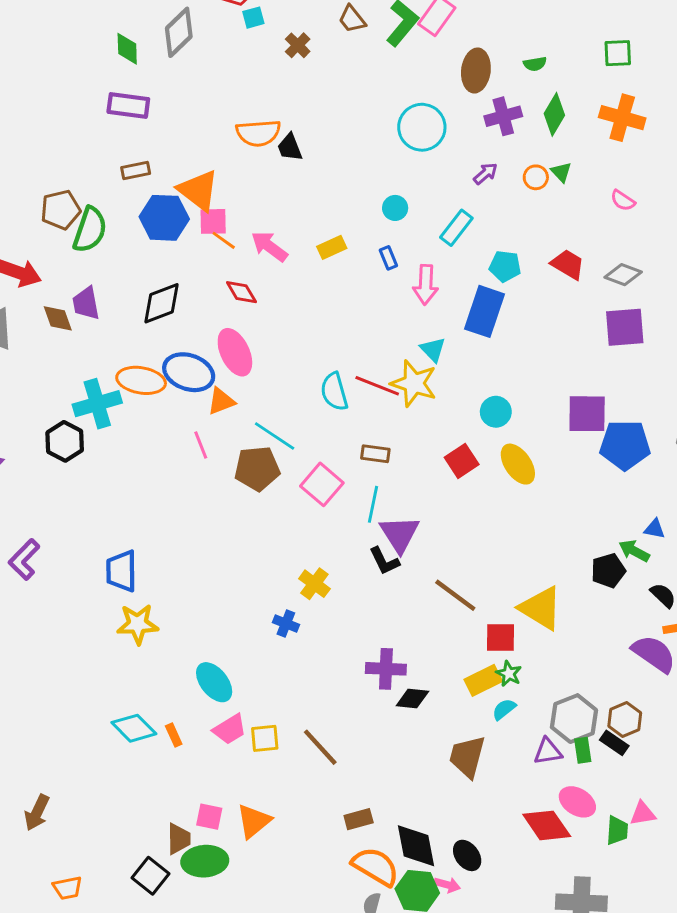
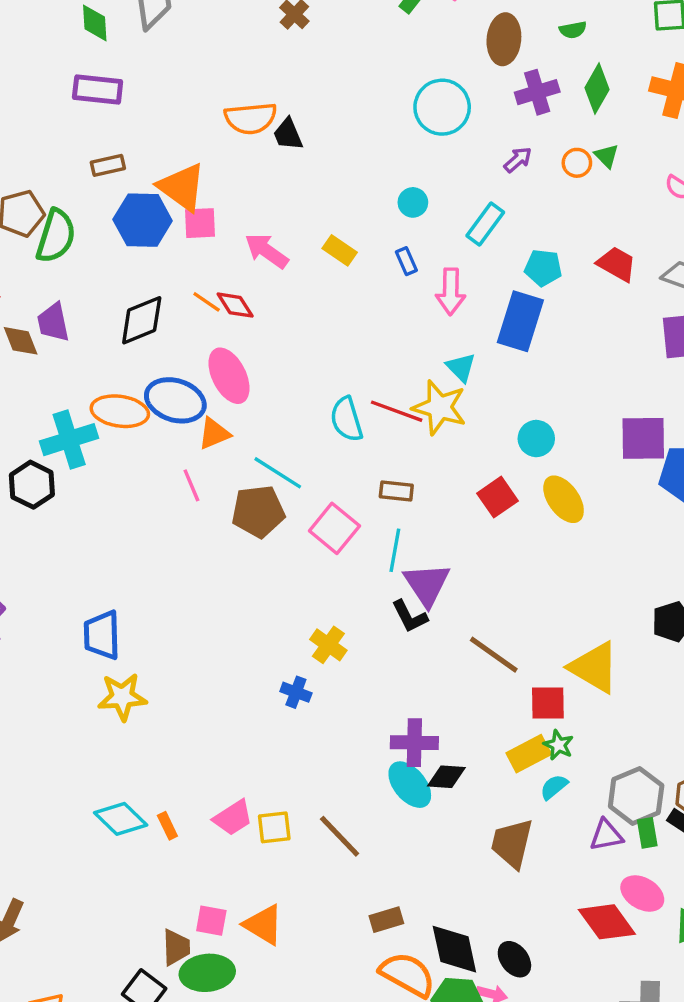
orange line: (224, 240) -> (207, 302), moved
yellow rectangle: (332, 247) -> (340, 250), turned 60
cyan ellipse: (214, 682) -> (410, 785), moved
orange triangle: (254, 821) -> (264, 925), turned -48

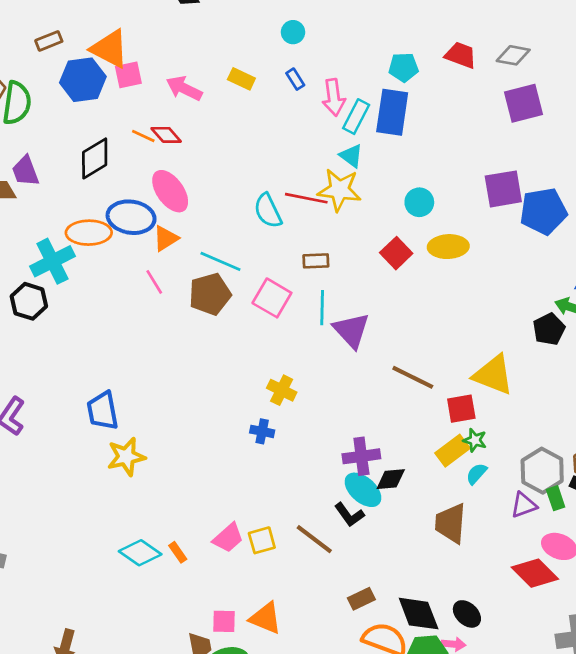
cyan rectangle: (485, 224) -> (356, 117), moved
yellow ellipse: (564, 499) -> (448, 247), turned -48
black L-shape: (410, 616) -> (349, 515), moved

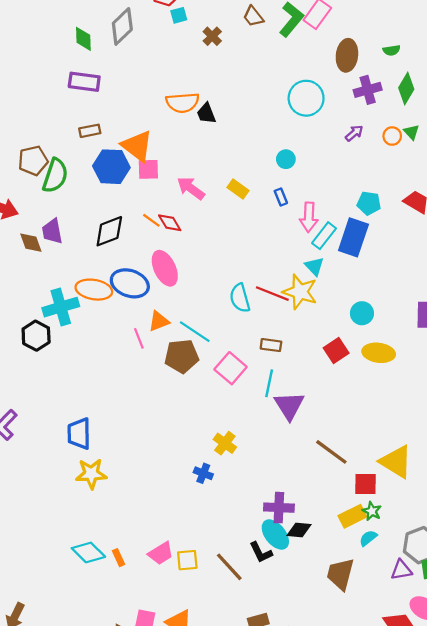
orange triangle: (166, 238) -> (159, 321), moved

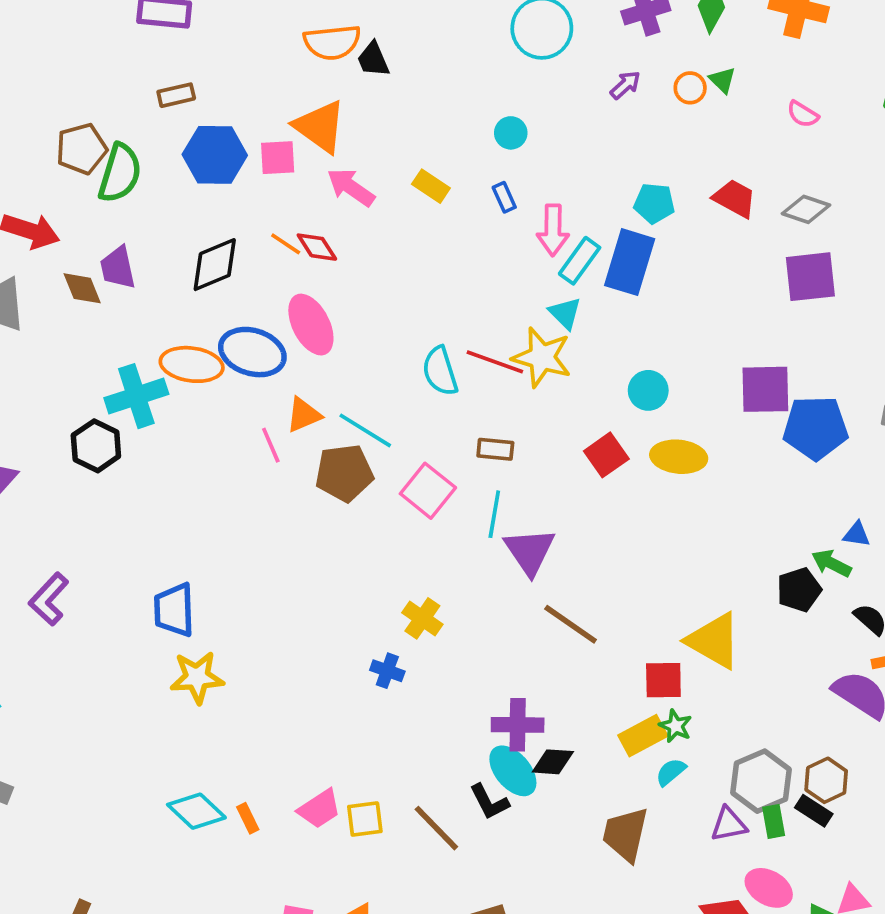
orange triangle: (137, 146) -> (320, 127), moved
brown line: (331, 452) -> (571, 624), moved

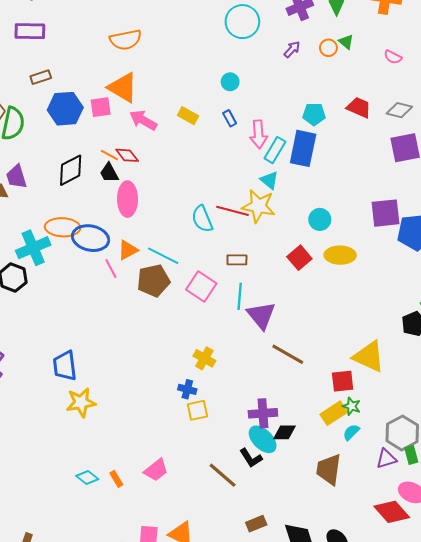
black trapezoid: (373, 59) -> (109, 173), moved
pink ellipse: (311, 325) -> (127, 199), turned 32
blue ellipse: (252, 352) -> (91, 238), moved
cyan diamond: (196, 811) -> (87, 477), size x0.7
yellow square: (365, 819) -> (197, 410), moved

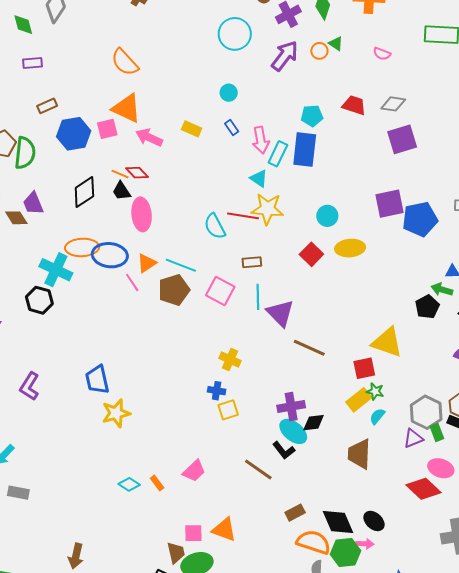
purple rectangle: (30, 31) -> (32, 63), size x0.7
orange semicircle: (126, 40) -> (125, 62), turned 64
purple arrow: (292, 49) -> (285, 56), size x1.8
cyan triangle: (269, 180) -> (259, 178), moved
cyan cross: (33, 248) -> (56, 270), turned -36

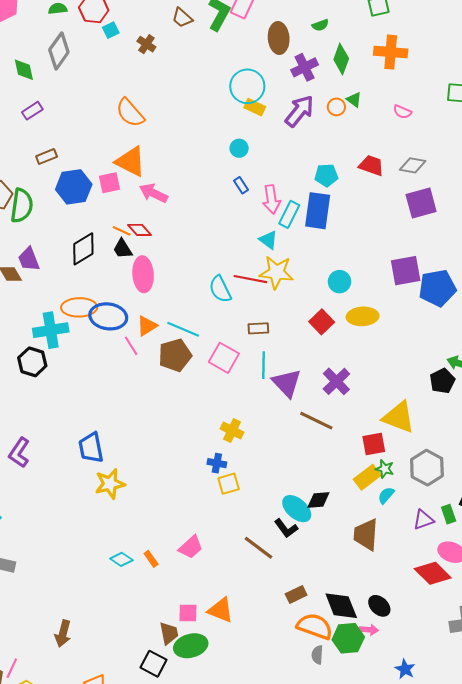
purple rectangle: (32, 63) -> (32, 111), turned -30
yellow rectangle: (192, 129) -> (255, 107), moved
cyan cross: (56, 270) -> (51, 330), turned -36
purple cross: (291, 407) -> (336, 381), moved, turned -36
gray hexagon: (426, 412) -> (427, 468), moved

